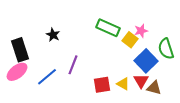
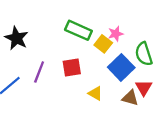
black star: (53, 35) -> (17, 38), size x1.5
red triangle: (141, 81) -> (144, 88), moved
red square: (102, 85) -> (72, 67), moved

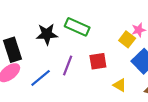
green rectangle: (78, 30) -> (77, 27), moved
black star: (17, 38) -> (47, 34), turned -30

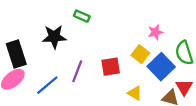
green rectangle: (77, 27) -> (82, 16), moved, size x0.6
yellow square: (127, 39) -> (140, 54), moved

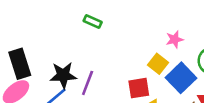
black star: (54, 37) -> (63, 75), moved
red square: (111, 67) -> (139, 88), moved

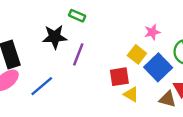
black star: (63, 75) -> (55, 37), moved
purple line: (88, 83) -> (78, 54), moved

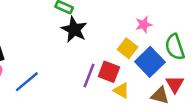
black star: (55, 37) -> (74, 30), moved, turned 30
purple line: (78, 54) -> (89, 76), moved
red square: (119, 77) -> (109, 72), turned 30

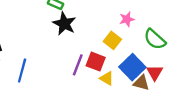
green semicircle: (175, 47) -> (155, 39), turned -30
blue square: (150, 62) -> (132, 67), moved
blue line: (27, 82) -> (22, 70), turned -35

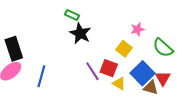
purple line: (78, 65) -> (92, 71), turned -54

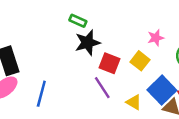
black star: (80, 33) -> (88, 43), turned 30
red square: (109, 68) -> (109, 63), moved

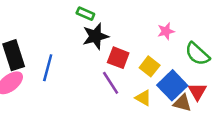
yellow square: (140, 61) -> (150, 66), moved
blue line: (41, 94) -> (48, 68), moved

